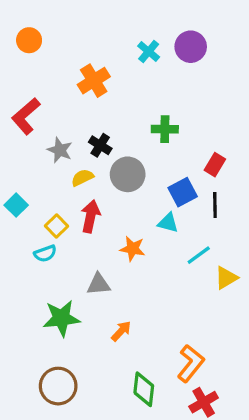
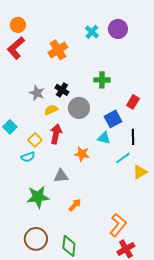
red L-shape: (26, 116) -> (16, 48), moved
black line: (215, 205) -> (133, 137), moved
green diamond: (144, 389) -> (69, 246), moved

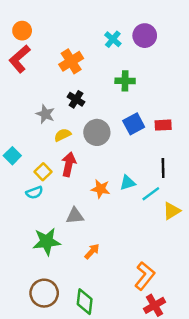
green cross: (102, 80) -> (125, 81), moved
black cross: (62, 90) -> (76, 99), moved
red rectangle: (133, 102) -> (163, 125), turned 56
blue square: (113, 119) -> (134, 124), moved
cyan triangle: (104, 138) -> (128, 183), moved, turned -32

